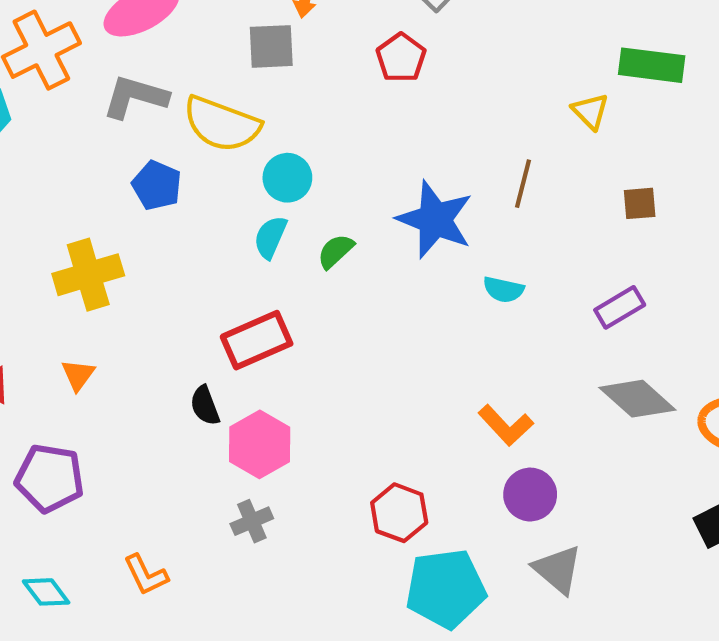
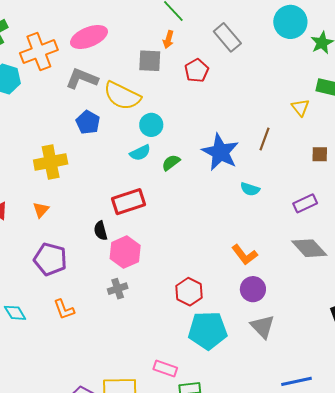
red pentagon: (401, 58) -> (197, 71), moved
cyan semicircle: (270, 237) -> (140, 153), turned -145
purple pentagon: (50, 478) -> (50, 259), moved

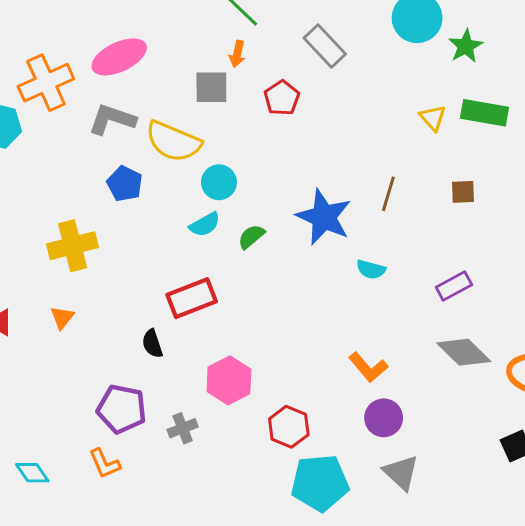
yellow triangle: (300, 107) -> (433, 118), moved
brown square: (320, 154) -> (463, 192), moved
pink hexagon: (125, 252) -> (229, 380), moved
purple pentagon: (50, 259) -> (122, 409), moved

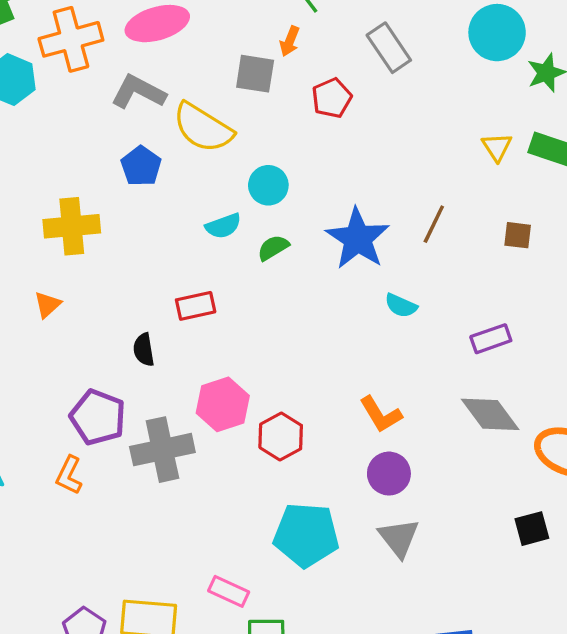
cyan circle: (219, 182) -> (268, 185), moved
red rectangle: (192, 298) -> (196, 306), size x0.7
red hexagon: (289, 427) -> (281, 436), moved
gray cross: (183, 428) -> (162, 450), size x1.8
orange L-shape: (105, 464) -> (69, 475), turned 40

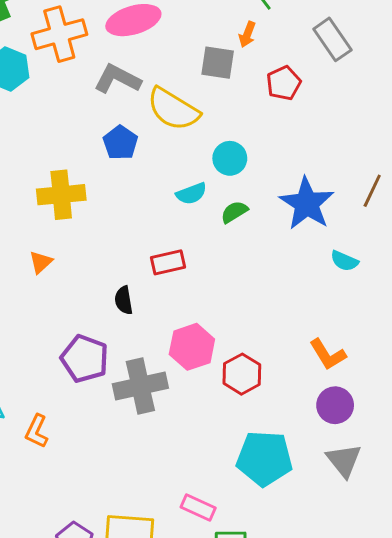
orange L-shape: (69, 475) -> (37, 431), moved

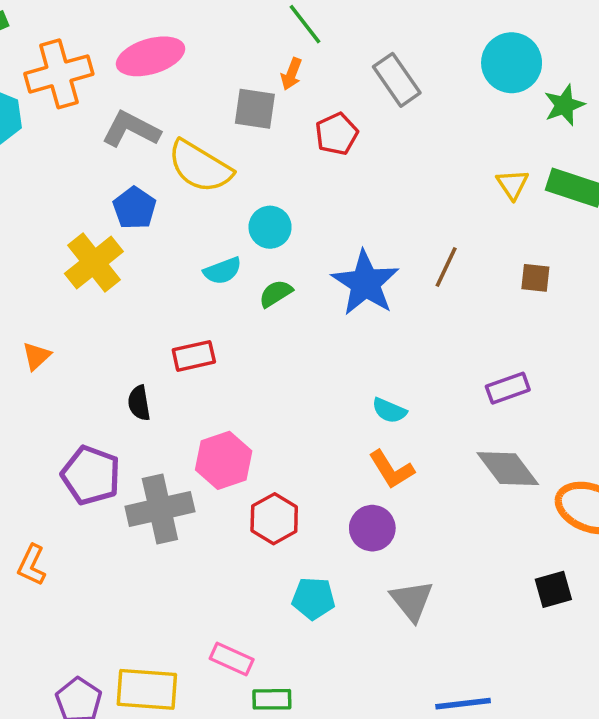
yellow cross: (61, 195) -> (94, 263), moved, turned -33
cyan semicircle: (344, 261) -> (389, 410), moved
red hexagon: (242, 374) -> (274, 519), moved
purple circle: (335, 405) -> (372, 528), moved
cyan pentagon: (264, 458) -> (313, 598), size x0.6

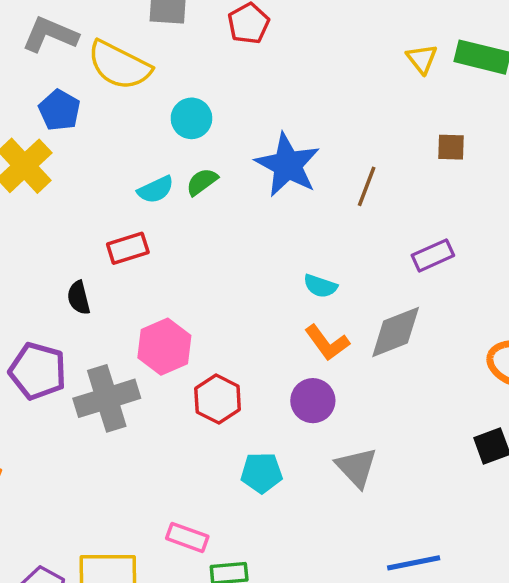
brown line: (446, 267) -> (367, 186), moved
cyan semicircle: (223, 271) -> (156, 190), moved
gray diamond: (508, 469) -> (396, 332), moved, turned -70

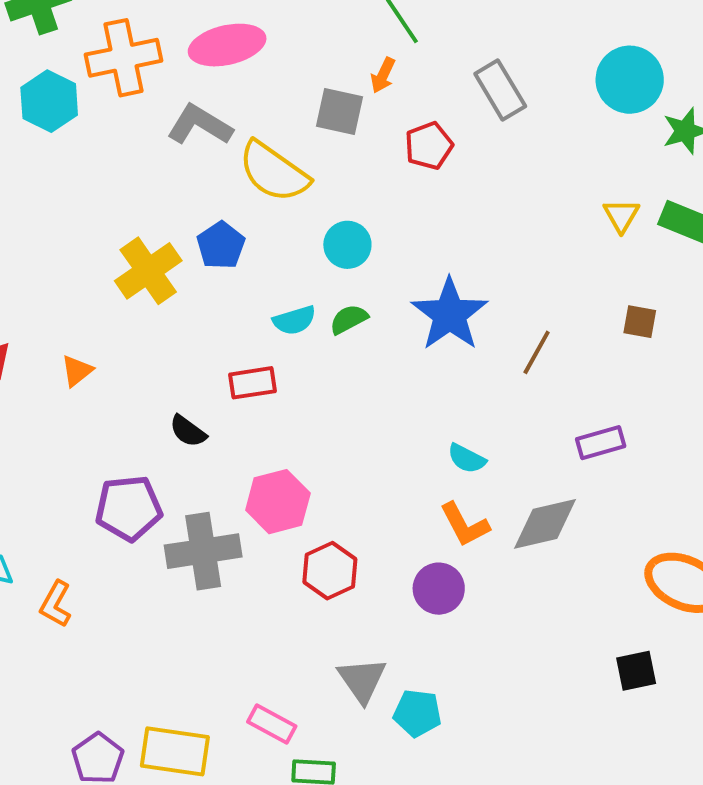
blue pentagon: (59, 110) -> (221, 245), moved
black semicircle: (79, 298) -> (188, 431), turned -48
purple pentagon: (38, 371) -> (129, 508), turned -30
gray triangle: (356, 467) -> (362, 680), moved
cyan pentagon: (262, 473) -> (417, 713), moved

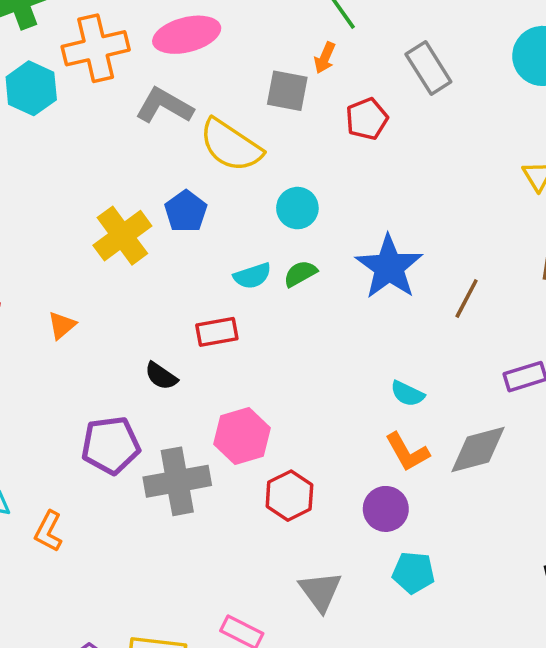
cyan pentagon: (417, 713) -> (413, 573), moved

